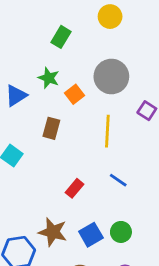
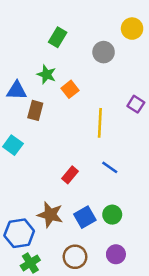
yellow circle: (110, 17) -> (132, 29), moved
gray circle: (111, 77) -> (104, 52), moved, size x0.7
blue triangle: (16, 96) -> (17, 91), turned 35
brown rectangle: (51, 128) -> (35, 110), moved

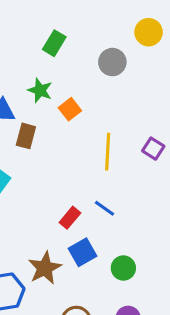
purple square: (136, 104) -> (153, 149), moved
blue line: (110, 167) -> (105, 208), moved
brown star: (50, 215) -> (45, 268), turned 30
blue square: (85, 217) -> (83, 252), moved

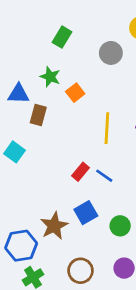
red rectangle: (70, 218) -> (80, 172), moved

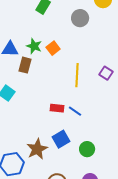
green star: (50, 77) -> (34, 46), moved
red rectangle: (80, 172) -> (57, 108), turned 56

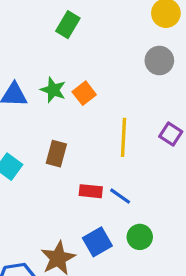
gray circle: (80, 18) -> (159, 61), moved
brown rectangle: (25, 65) -> (56, 154), moved
green circle: (87, 149) -> (140, 237), moved

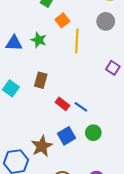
orange square: (84, 93) -> (62, 20), moved
yellow line: (123, 137) -> (77, 41), moved
red rectangle: (91, 191) -> (62, 104), turned 32

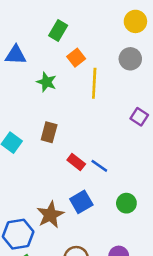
blue triangle: (14, 43) -> (16, 55), moved
green circle: (93, 133) -> (126, 203), moved

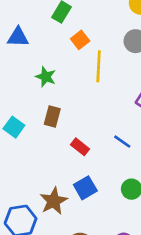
green star: (47, 82) -> (46, 77), moved
blue line: (99, 166) -> (122, 142), moved

